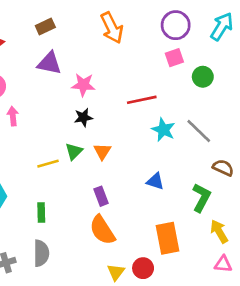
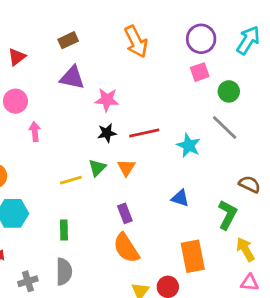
red line: (142, 100) -> (144, 133), moved
gray line: (199, 131) -> (225, 127), moved

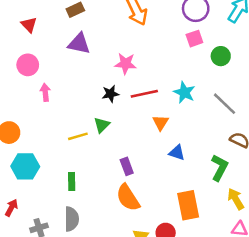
red triangle: (17, 57) -> (29, 25), turned -36
pink star: (107, 100) -> (125, 64), moved
gray line: (225, 127) -> (224, 104), moved
cyan star: (189, 145) -> (184, 92), moved
orange triangle: (126, 168) -> (161, 123), moved

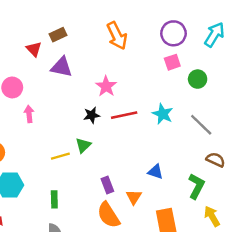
red triangle: (29, 25) -> (34, 49), moved
pink star: (125, 64) -> (106, 86), turned 30
orange triangle: (161, 123) -> (134, 197), moved

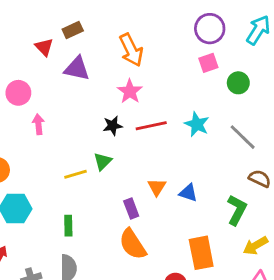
orange arrow: (117, 36) -> (131, 50), moved
orange triangle: (134, 197) -> (157, 187), moved
yellow arrow: (212, 216) -> (255, 246), turned -90

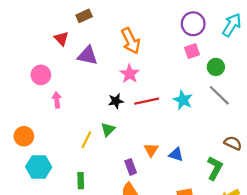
brown rectangle: (73, 30) -> (84, 16), moved
gray line: (243, 137) -> (219, 95), moved
yellow line: (75, 174) -> (86, 140), turned -48

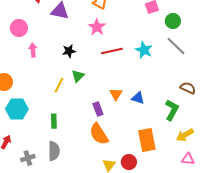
black star: (116, 101) -> (69, 51), moved

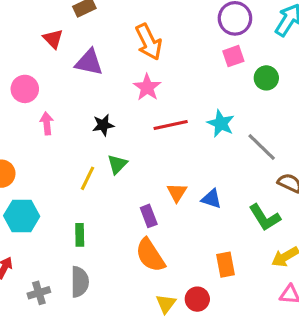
gray line: (176, 46) -> (262, 147), moved
green L-shape: (172, 110) -> (265, 218), turned 120
orange rectangle: (147, 140) -> (226, 265), size x0.7

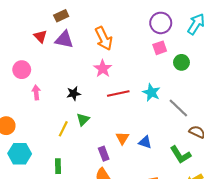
purple triangle: (89, 62) -> (64, 40), moved

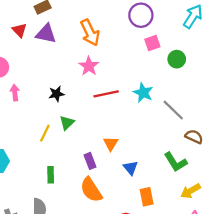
purple circle: (161, 23) -> (141, 15), moved
blue triangle: (145, 142) -> (130, 168), moved, turned 32
green rectangle: (58, 166) -> (51, 175), moved

